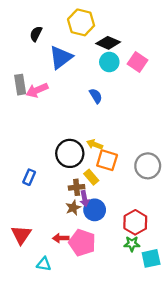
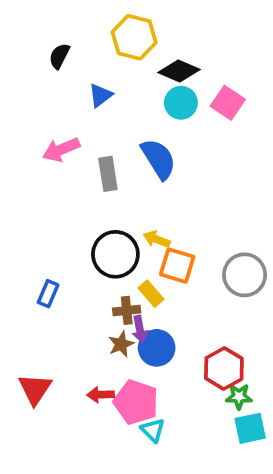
blue triangle: (61, 57) -> (100, 95), size x0.6
gray rectangle: (20, 85) -> (108, 174), moved
blue semicircle: (96, 96) -> (158, 159), size x1.6
green star: (132, 244) -> (239, 397), moved
cyan triangle: (44, 264) -> (153, 430), moved, turned 35

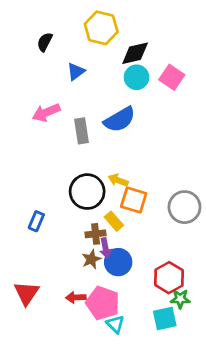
black diamond: (179, 71) -> (135, 53), turned -36
blue semicircle: (158, 159) -> (120, 120), turned 92
cyan square: (250, 428) -> (165, 319), moved

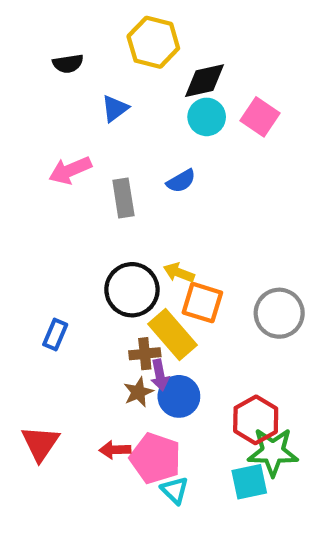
black semicircle: (45, 42) -> (68, 64), turned -126
blue semicircle: (120, 120) -> (181, 181), size x0.6
yellow rectangle: (114, 221) -> (173, 335), size x1.6
green star: (180, 299) -> (273, 452), size x1.6

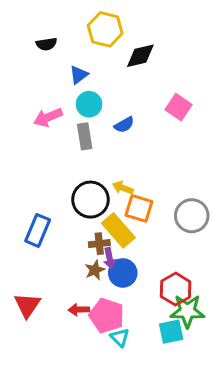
cyan circle: (207, 117) -> (89, 104), moved
pink square: (260, 117) -> (179, 107), moved
blue rectangle: (55, 335) -> (38, 230), size x1.5

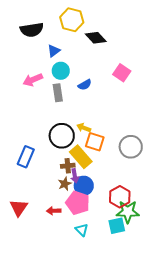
black semicircle: (46, 44) -> (32, 30), size x1.6
black diamond: (140, 56) -> (96, 38), turned 60
pink pentagon: (107, 316) -> (78, 203), moved

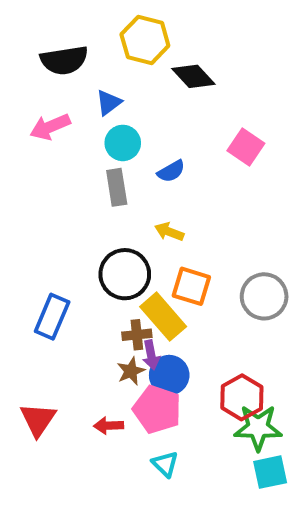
pink arrow: (33, 80) -> (50, 127), moved
yellow arrow: (84, 128) -> (169, 232), moved
cyan square: (117, 226) -> (270, 472), moved

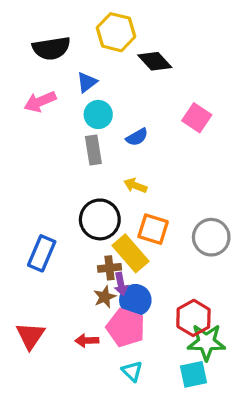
cyan square: (270, 472) -> (193, 374), moved

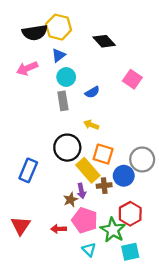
yellow hexagon: (116, 32) -> (59, 27), moved
brown cross: (110, 268) -> (104, 186), moved
blue circle: (135, 300) -> (124, 176), moved
green star: (206, 342) -> (113, 230), moved, turned 30

